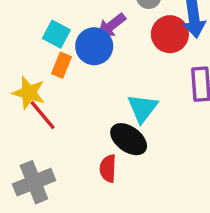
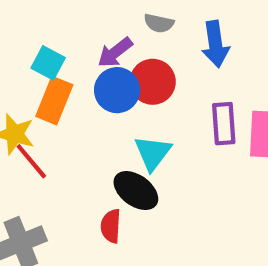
red circle: (170, 34) -> (153, 82), moved
blue circle: (94, 46) -> (117, 90), moved
orange rectangle: (61, 65) -> (54, 101), size x1.5

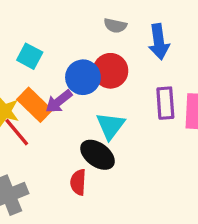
purple arrow: (115, 52) -> (59, 101), moved
orange rectangle: (54, 101) -> (35, 105), moved, turned -68

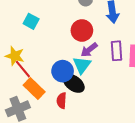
blue circle: (83, 77) -> (63, 71), moved
purple arrow: (59, 101) -> (89, 50), moved
orange rectangle: (35, 105) -> (34, 88), moved

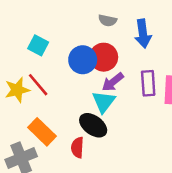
yellow star: (15, 56) -> (17, 90), turned -30
red line: (23, 69) -> (38, 85), moved
blue circle: (63, 71) -> (83, 60), moved

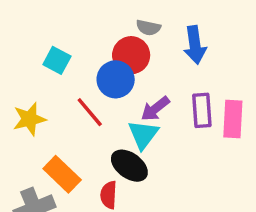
red circle: (104, 57) -> (131, 55), moved
red line: (38, 85) -> (90, 112), moved

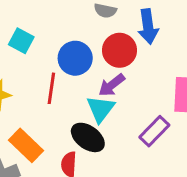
red circle: (131, 55) -> (120, 50), moved
purple rectangle: (202, 110) -> (154, 131), moved, turned 48
red line: (90, 112) -> (51, 88), turned 48

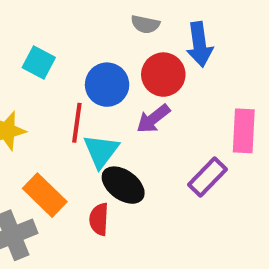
cyan triangle: (101, 109) -> (101, 151), moved

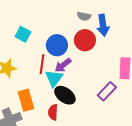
gray semicircle: (145, 24) -> (84, 16), moved
purple arrow: (153, 119) -> (63, 65), moved
orange rectangle: (45, 195) -> (26, 100), turned 30

